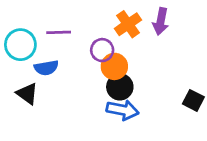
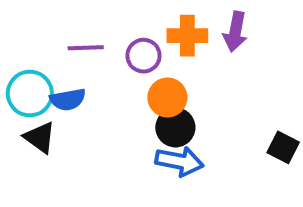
orange cross: (128, 24) -> (187, 36), turned 35
cyan circle: (20, 45) -> (30, 94), moved
purple circle: (102, 50) -> (144, 56), moved

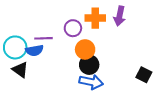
purple line: (86, 48) -> (44, 38), moved

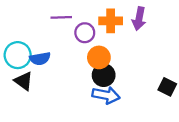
purple line: (44, 38) -> (61, 17), moved

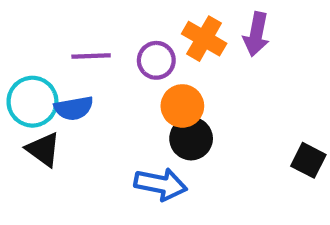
purple line: (61, 17) -> (91, 56), moved
orange cross: (111, 21) -> (204, 39), turned 30
blue arrow: (106, 95) -> (161, 184), moved

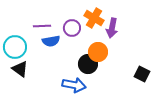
purple arrow: (256, 34) -> (112, 28), moved
orange circle: (182, 106) -> (98, 52), moved
blue semicircle: (74, 108) -> (51, 41), moved

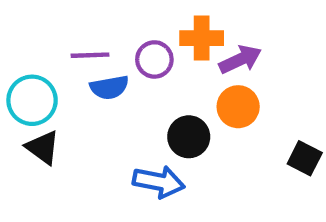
orange cross: (94, 18) -> (202, 38), turned -30
purple arrow: (112, 28) -> (240, 59), turned -126
orange circle: (98, 52) -> (238, 107), moved

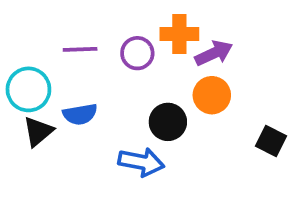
blue semicircle: (109, 87) -> (80, 114), moved
black triangle: (43, 147) -> (38, 131), turned 44

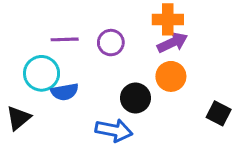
orange cross: (179, 34) -> (168, 19), moved
cyan circle: (28, 89) -> (42, 73), moved
black triangle: (38, 131) -> (18, 118), moved

